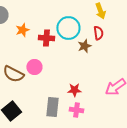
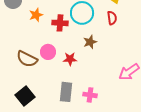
brown star: (84, 46) -> (90, 42), moved
red star: (74, 90) -> (70, 59), moved

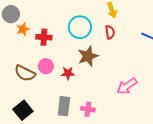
orange star: (36, 15) -> (23, 29), moved
red cross: (60, 23) -> (44, 37), moved
brown star: (90, 42) -> (88, 56), size x1.5

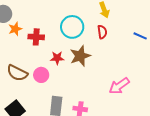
pink circle: (46, 66) -> (41, 75), moved
red star: (68, 73) -> (57, 58), moved

